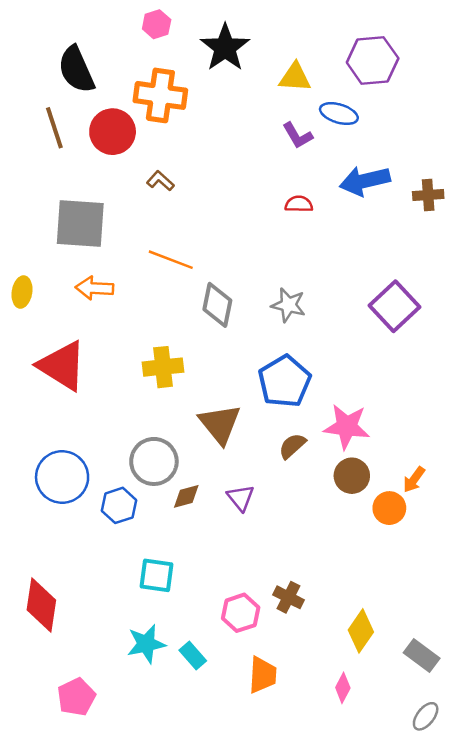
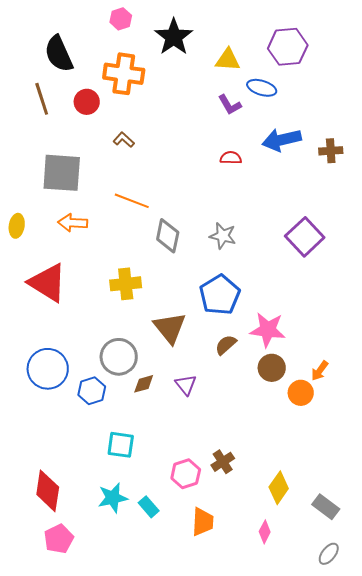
red circle: (113, 132) -> (87, 102), size x0.7
brown cross: (288, 597) -> (223, 462), turned 30
red diamond: (41, 605) -> (48, 491), moved

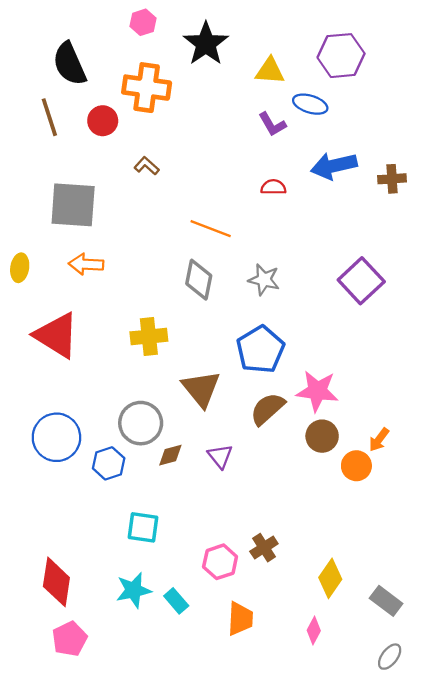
orange line: (132, 201) -> (211, 229), moved
brown semicircle: (226, 345) -> (268, 409), size x1.4

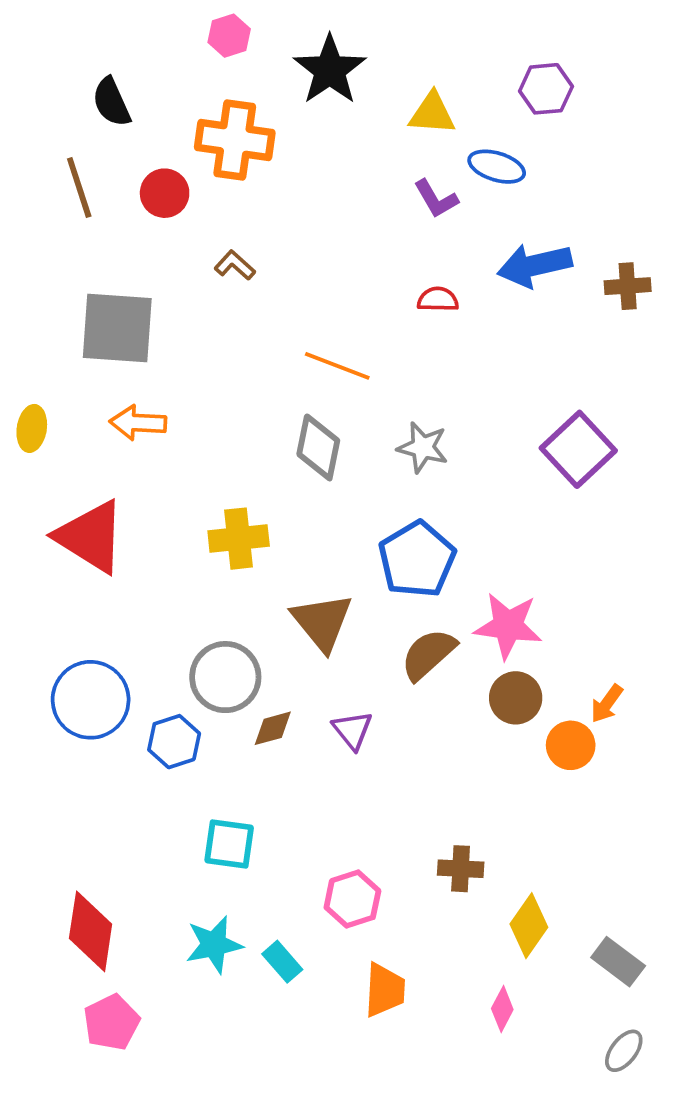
purple hexagon: (341, 56) -> (546, 89), size x0.7
black semicircle: (70, 64) -> (111, 102), size x0.7
brown cross: (264, 548) -> (461, 869), moved, turned 36

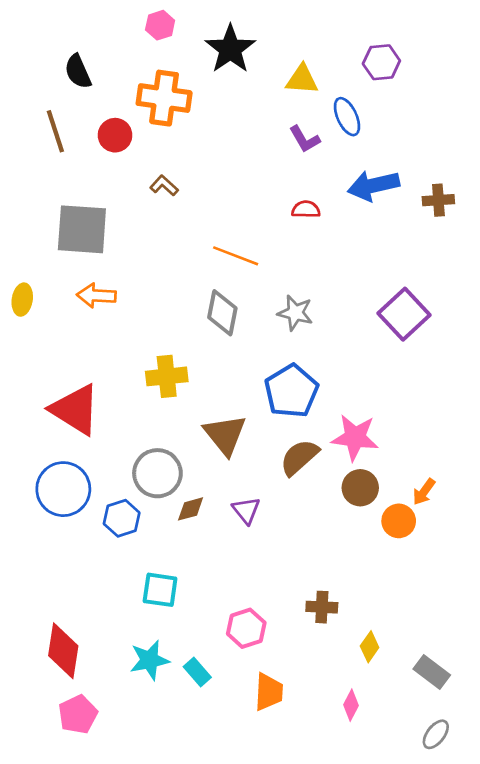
blue ellipse: (497, 167) -> (347, 117), turned 48
red triangle: (91, 537) -> (75, 410), moved
yellow diamond: (529, 926) -> (370, 647), size x0.7

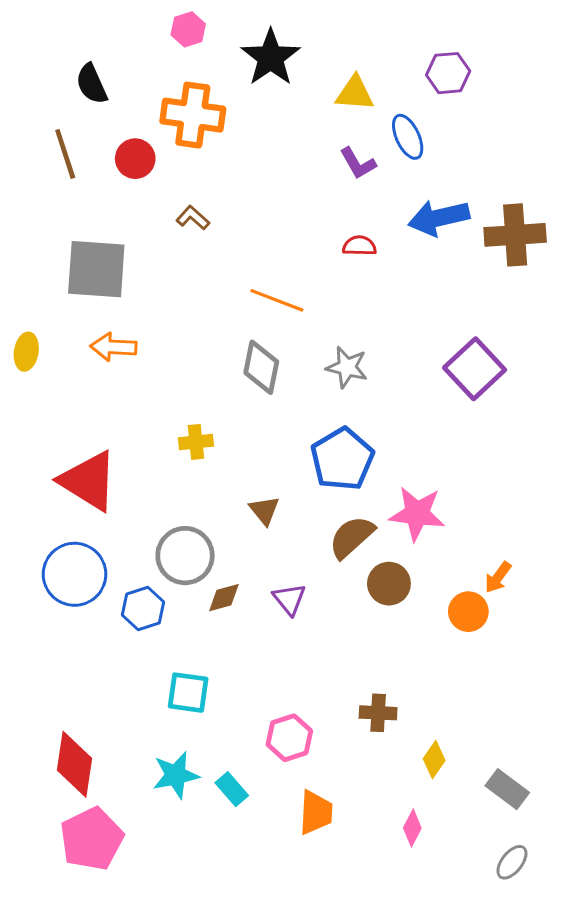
brown cross: (438, 200) -> (515, 235), size x1.6
yellow cross: (167, 376) -> (196, 442), size x0.7
brown triangle: (225, 435) -> (264, 510), size x0.6
brown circle: (360, 488) -> (389, 584), moved
pink pentagon: (78, 714) -> (92, 839), size x1.4

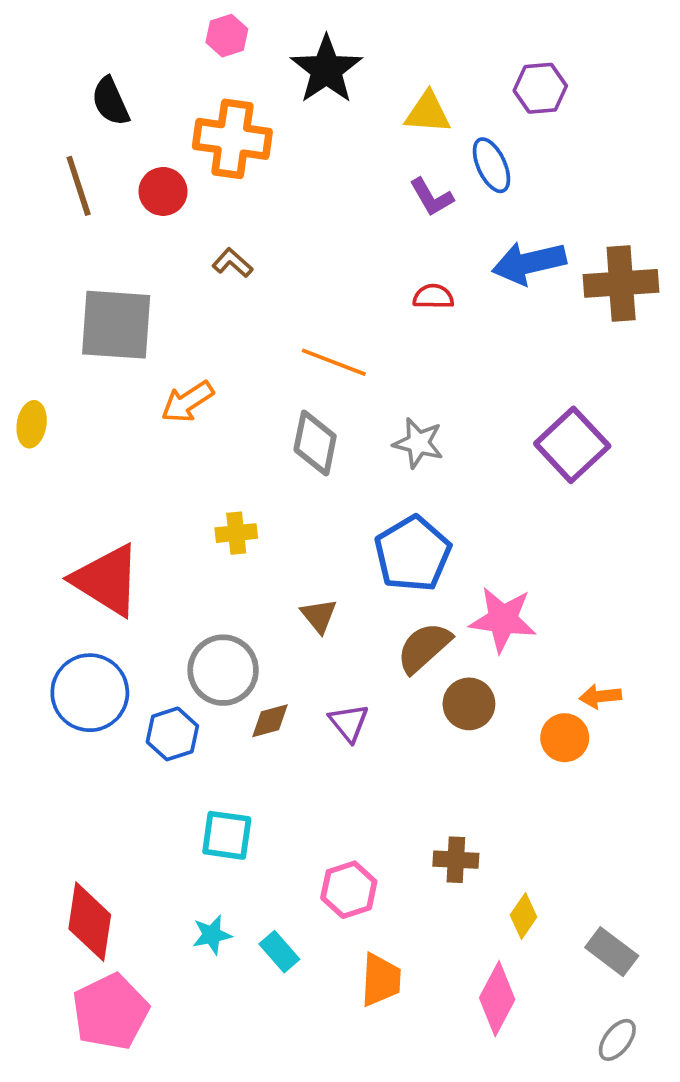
orange arrow: (113, 347) -> (187, 402), moved, turned -36
orange arrow: (498, 577) -> (600, 696), turned 48
cyan star: (176, 775) -> (212, 935), size x0.7
pink diamond: (412, 828) -> (497, 999), size x1.6

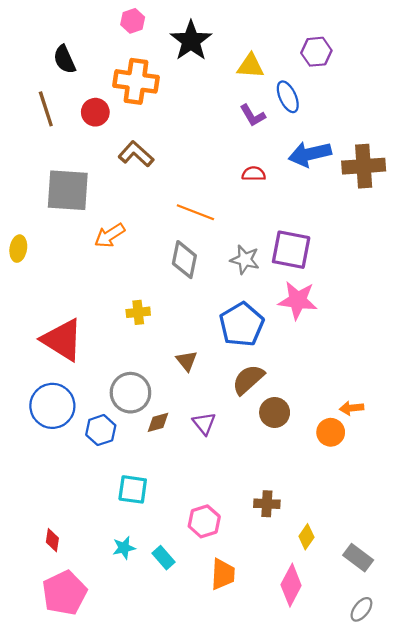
brown L-shape: (232, 263) -> (136, 154), size x1.5
purple square: (572, 445) -> (291, 250), moved, turned -36
pink star: (503, 619) -> (298, 300), moved
red diamond: (90, 922) -> (52, 540), size x0.5

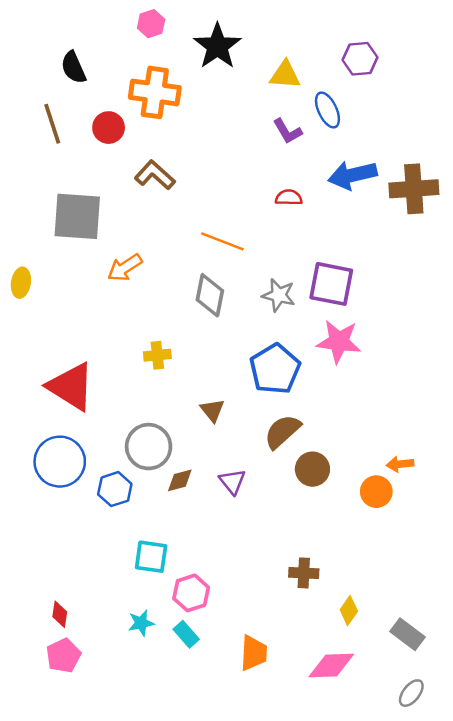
pink hexagon: (204, 521) -> (191, 593), moved
pink diamond: (291, 585) -> (331, 666), turned 60
pink pentagon: (64, 593) -> (63, 656), moved, size x0.7

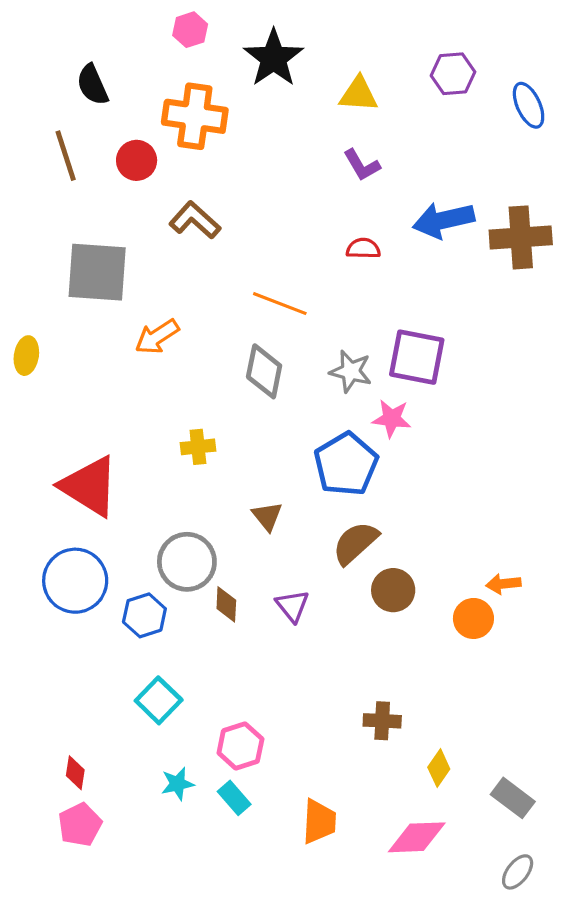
blue ellipse: (327, 110) -> (529, 105), moved
pink star: (339, 341) -> (392, 419), moved, size x0.7
brown diamond: (180, 480) -> (226, 604), turned -72
cyan square: (151, 557) -> (159, 700), moved, turned 36

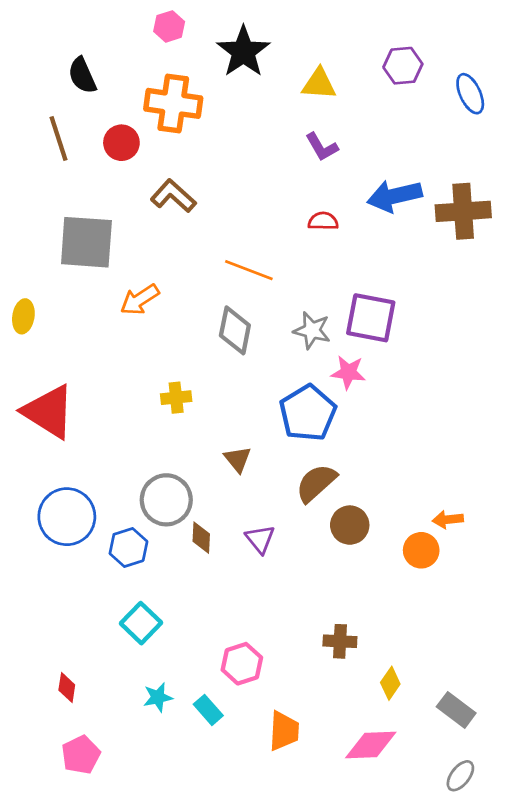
red triangle: (89, 486) -> (49, 412), moved
pink hexagon: (240, 746) -> (242, 664), moved
pink pentagon: (80, 825) -> (81, 755), moved

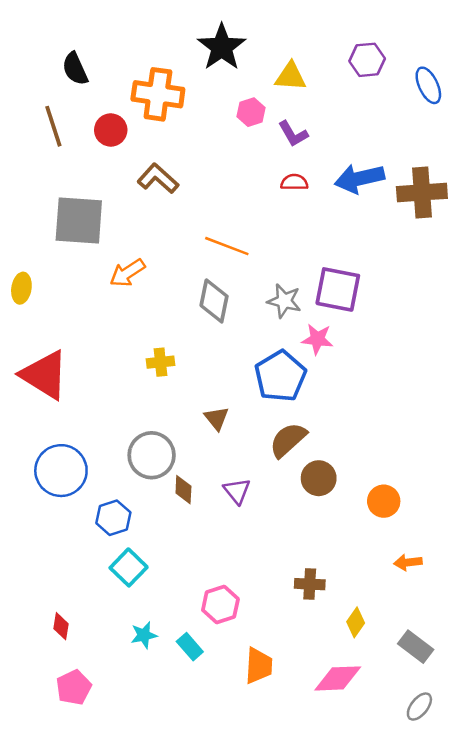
pink hexagon: (169, 26) -> (251, 112), moved
red semicircle: (323, 221) -> (294, 182), moved
orange arrow: (448, 519) -> (408, 562), moved
blue hexagon: (128, 547) -> (113, 518), moved

